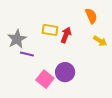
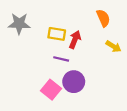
gray star: (17, 39) -> (19, 24), moved, turned 30
purple line: (27, 54) -> (61, 59), moved

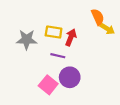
gray star: (19, 24) -> (27, 40), moved
yellow arrow: (113, 46) -> (107, 29), moved

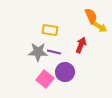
red arrow: (71, 37) -> (81, 45), moved
gray star: (27, 40) -> (38, 52), moved

